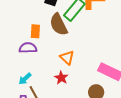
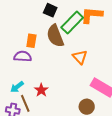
orange triangle: (67, 58) -> (80, 57), moved
red star: (61, 78) -> (41, 90), moved

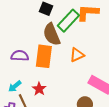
orange rectangle: (31, 41) -> (44, 56), moved, size x1.6
orange triangle: (80, 57) -> (77, 55), turned 49

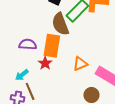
orange triangle: (77, 55) -> (80, 64), moved
red star: (39, 89) -> (45, 63), moved

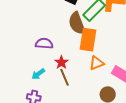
orange rectangle: (52, 46) -> (88, 40), moved
brown line: (30, 91) -> (64, 77), moved

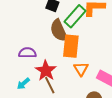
red star: (61, 62) -> (46, 71), size x1.5
orange triangle: (97, 63) -> (81, 69), turned -35

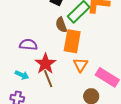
brown semicircle: (59, 30) -> (61, 25), size x0.7
cyan arrow: (23, 84) -> (22, 75), turned -120

